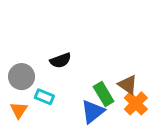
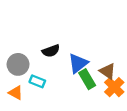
orange triangle: (19, 110) -> (16, 93), turned -35
blue triangle: (93, 112) -> (78, 63), moved

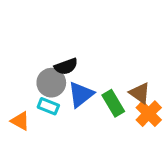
blue triangle: (78, 63) -> (81, 94), moved
gray circle: (18, 64) -> (51, 83), moved

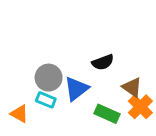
black semicircle: (66, 66) -> (103, 62), moved
green rectangle: (113, 103) -> (107, 114), moved, turned -35

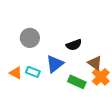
gray circle: (49, 78) -> (30, 38), moved
orange triangle: (19, 114) -> (16, 73), moved

